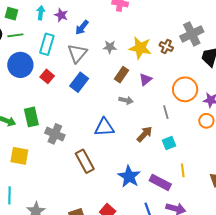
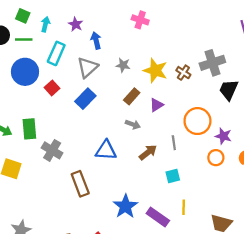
cyan arrow: (41, 13) -> (45, 24), moved
blue arrow: (82, 27) -> (96, 40), turned 119
brown arrow: (145, 134) -> (148, 152), moved

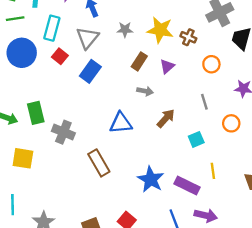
brown cross: (183, 73) -> (188, 37), moved
red square: (52, 88) -> (60, 56), moved
orange circle: (197, 121) -> (211, 64), moved, size x0.6
gray line: (174, 143) -> (204, 102), moved
orange circle: (216, 158) -> (231, 123), moved

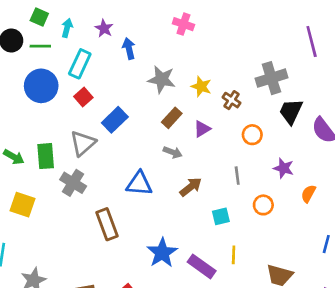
gray star: (125, 30) -> (162, 79), size x1.5
yellow star: (160, 30) -> (201, 86), size x0.7
gray triangle: (87, 38) -> (83, 143), moved

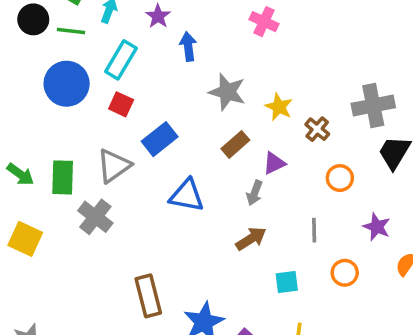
red square: (83, 97) -> (121, 104), turned -30
gray arrow: (173, 152) -> (255, 193), moved, turned 84
blue triangle: (139, 184) -> (187, 196), moved
brown rectangle: (107, 224) -> (148, 296), moved

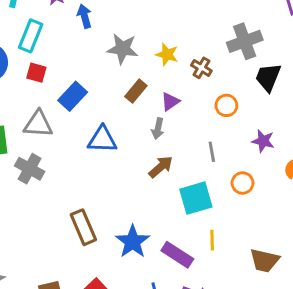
gray triangle: (114, 166) -> (38, 124), turned 48
cyan square: (287, 282) -> (196, 198), size x1.6

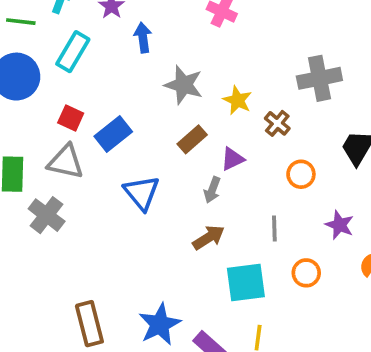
gray cross: (245, 41) -> (319, 78), moved
red square: (36, 73) -> (71, 118), moved
blue triangle: (102, 139) -> (142, 193), turned 40
brown rectangle: (83, 227) -> (89, 324), moved

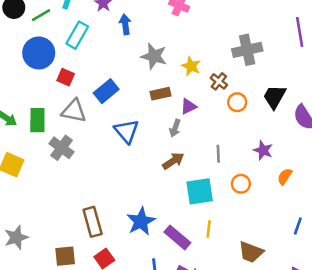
green line: (21, 22) -> (41, 15), turned -36
red square: (71, 118) -> (66, 77), moved
brown rectangle: (192, 139) -> (161, 94), turned 30
orange circle: (301, 174) -> (237, 102), moved

